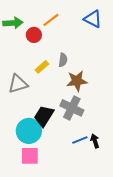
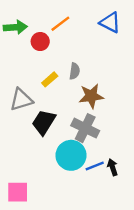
black trapezoid: (44, 116) -> (44, 122), moved
cyan circle: (29, 131) -> (71, 155), moved
pink square: (30, 156) -> (18, 192), moved

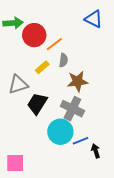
orange line: (60, 24) -> (54, 44), moved
red circle: (40, 41) -> (34, 35), size x1.5
black arrow: (112, 167) -> (96, 151), moved

